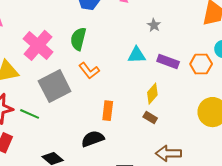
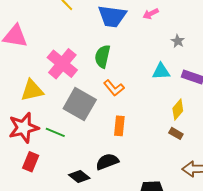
gray square: (55, 86) -> (80, 104), turned -32
orange rectangle: (108, 111) -> (119, 126), moved
black semicircle: (93, 139) -> (107, 162), moved

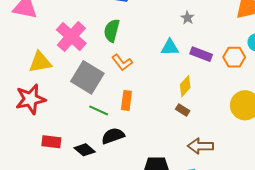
green line: (55, 132) -> (99, 110), moved
red rectangle: (31, 162) -> (51, 142), moved, turned 72

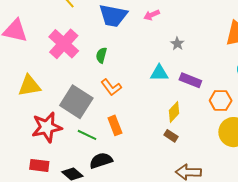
green semicircle: (112, 31) -> (101, 55), size x0.7
pink cross: (71, 37) -> (64, 44), moved
orange hexagon: (234, 57) -> (221, 100), moved
red star: (31, 99) -> (47, 127), moved
orange rectangle: (126, 100) -> (115, 125), turned -30

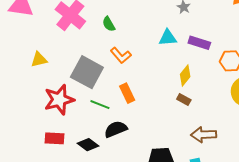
green semicircle: (101, 55) -> (109, 24), turned -42
yellow triangle: (29, 86) -> (39, 60), size x0.7

